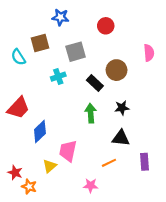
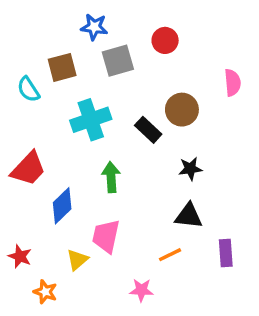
gray square: (76, 52) -> (118, 61), moved
cyan cross: (58, 77) -> (91, 120), size x1.6
green arrow: (91, 113) -> (111, 177), moved
red star: (15, 173) -> (20, 256), moved

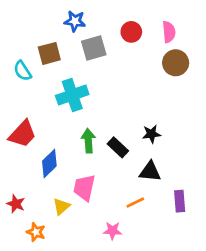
pink semicircle: (233, 83) -> (169, 32), moved
brown circle: (182, 110) -> (176, 63), moved
black rectangle: (148, 130) -> (118, 147), moved

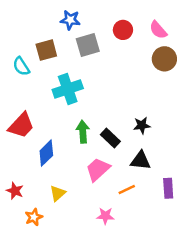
pink semicircle: (169, 32) -> (158, 30), turned 144
pink trapezoid: (84, 188) -> (98, 169), moved, turned 36
orange star: (36, 232) -> (34, 217), turned 30

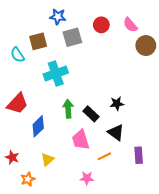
brown circle: (164, 59) -> (146, 46), moved
black triangle: (141, 161) -> (116, 133), turned 30
pink trapezoid: (98, 169) -> (81, 140), turned -65

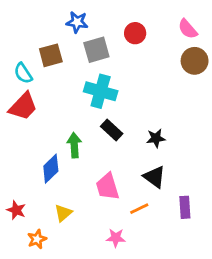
pink semicircle: (130, 25) -> (188, 29), moved
cyan cross: (56, 74) -> (101, 91), moved, turned 35
red trapezoid: (17, 104) -> (23, 106), moved
green arrow: (68, 109) -> (74, 145), moved
black rectangle: (91, 114) -> (112, 130), moved

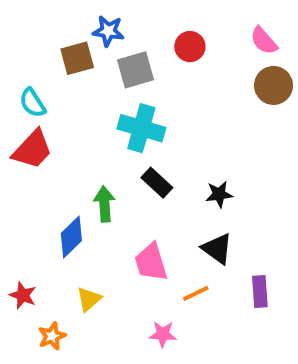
brown square: (51, 55) -> (77, 58), moved

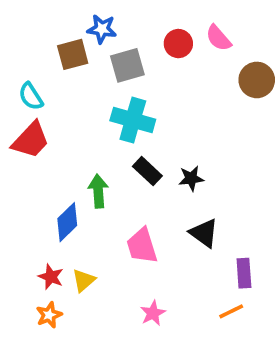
pink semicircle: (264, 41) -> (218, 38), moved
black star: (219, 194) -> (191, 178), moved
orange line: (196, 293) -> (231, 311), moved
red star: (23, 295) -> (51, 277), moved
pink star: (163, 334) -> (153, 313), turned -30

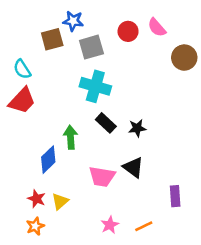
black triangle: (204, 233) -> (133, 167), moved
pink trapezoid: (142, 246) -> (102, 177), turned -64
orange line: (231, 311) -> (144, 226), moved

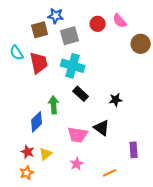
red trapezoid: (22, 101) -> (39, 63), moved, turned -55
black star: (137, 128) -> (116, 100), moved
pink star: (110, 225) -> (77, 164), moved

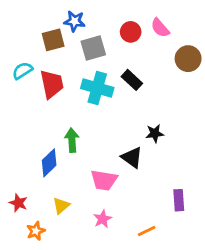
cyan semicircle: (17, 53) -> (22, 71), turned 91
black rectangle: (81, 94) -> (132, 80), moved
black triangle: (102, 128) -> (132, 157), moved
red star: (28, 152) -> (18, 203), moved

